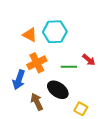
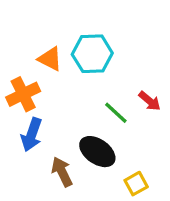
orange cross: (37, 63) -> (23, 94), moved
green line: (69, 67) -> (116, 113), turned 42
yellow square: (81, 109) -> (136, 184), turned 32

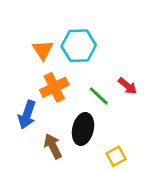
orange triangle: (50, 59) -> (43, 50), turned 30
orange cross: (23, 94) -> (54, 87), moved
black ellipse: (97, 152) -> (83, 129), turned 68

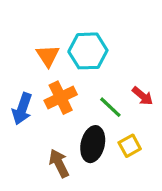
blue arrow: (27, 115) -> (22, 109), moved
yellow square: (116, 156) -> (130, 146), moved

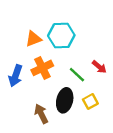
orange triangle: (48, 56) -> (33, 39), turned 42

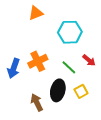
cyan hexagon: (61, 36) -> (70, 32), moved
orange triangle: (33, 39) -> (36, 13), moved

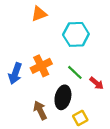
red arrow: (89, 60) -> (97, 83), moved
yellow square: (81, 91) -> (80, 118), moved

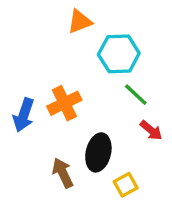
orange triangle: (39, 14) -> (80, 22), moved
green line: (75, 72) -> (136, 95), moved

